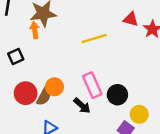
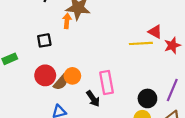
yellow line: (94, 38) -> (141, 43), moved
black circle: (117, 95) -> (147, 98), moved

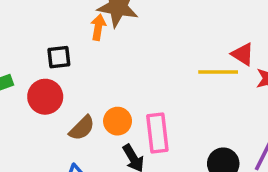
red circle: (45, 75) -> (45, 97), moved
orange circle: (72, 76) -> (118, 121), moved

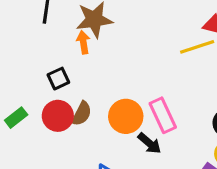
orange circle: (118, 121) -> (126, 116), size x1.4
brown semicircle: (82, 128) -> (82, 114), moved

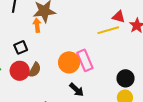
pink rectangle: (163, 115) -> (85, 60), moved
orange circle: (126, 116) -> (69, 62), moved

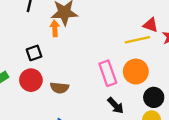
orange circle: (69, 62) -> (136, 72), moved
brown semicircle: (35, 70) -> (59, 88), moved, turned 63
black arrow: (77, 90) -> (116, 106), moved

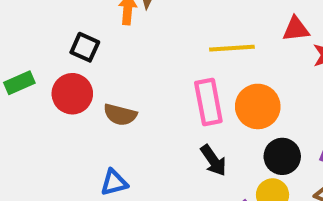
red triangle: (151, 25) -> (296, 29), turned -35
yellow line: (137, 40) -> (232, 48), moved
black square: (34, 53) -> (85, 47), turned 35

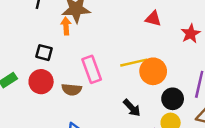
red triangle: (296, 29) -> (153, 19), moved, turned 30
yellow line: (232, 48) -> (134, 63), moved
pink rectangle: (208, 102) -> (92, 69), moved

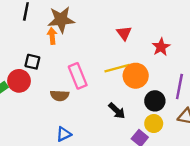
red triangle: (153, 19) -> (124, 33), moved, turned 42
red star: (191, 34) -> (161, 47), moved
red circle: (41, 82) -> (19, 81), moved

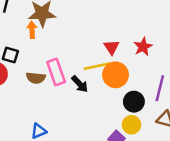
red triangle: (124, 33) -> (112, 47), moved
brown semicircle: (60, 96) -> (36, 78), moved
black arrow: (117, 111) -> (80, 84), moved

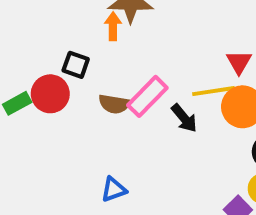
pink rectangle: (56, 72) -> (147, 96), turned 60

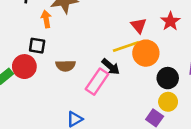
orange arrow: (113, 26) -> (46, 19), moved
pink rectangle: (147, 96) -> (97, 82), moved

